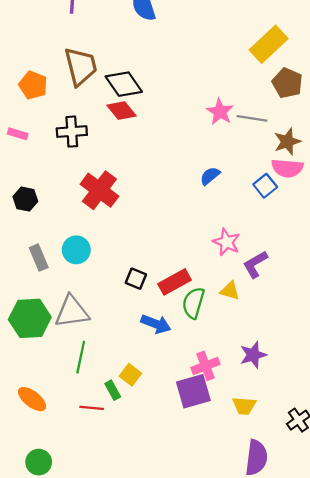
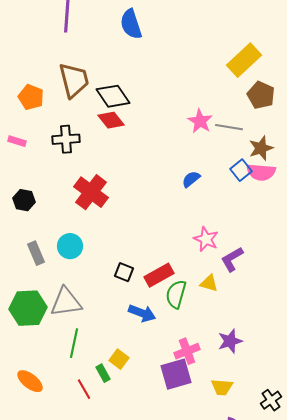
blue square: (265, 186) -> (241, 170), moved
red line: (92, 408) -> (84, 389), turned 55

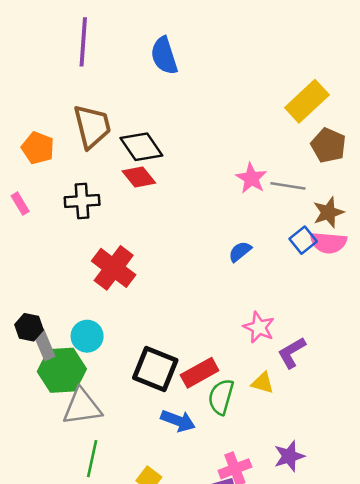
pink rectangle: (17, 141) -> (20, 204), turned 42
black hexagon: (24, 200) -> (29, 327), moved
black square: (124, 272) -> (155, 369), size x1.8
green hexagon: (28, 308) -> (62, 370), moved

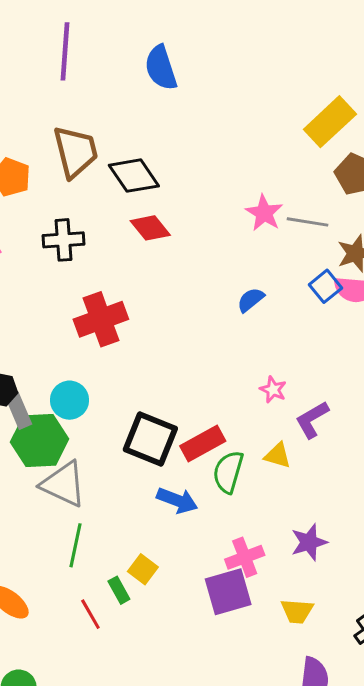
red diamond: (139, 177) -> (150, 228), moved
red cross: (114, 268) -> (101, 319), turned 33
pink star: (259, 327) -> (273, 390), size x0.7
gray triangle: (82, 407) -> (64, 484), turned 33

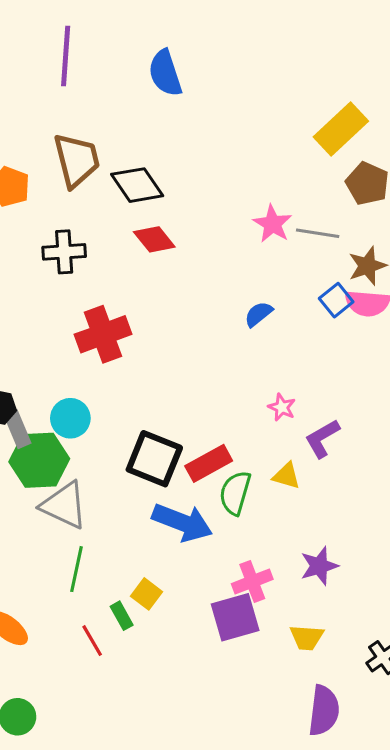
blue arrow: (177, 500) -> (182, 522), size x1.4

